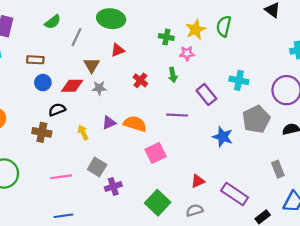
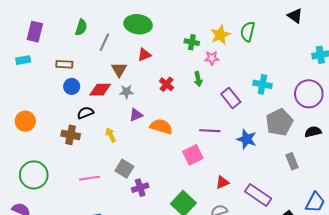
green semicircle: (53, 22) -> (81, 27), turned -35
purple line: (177, 115) -> (210, 131), moved
purple triangle: (109, 123) -> (136, 115), moved
pink square: (156, 153) -> (193, 155), moved
gray rectangle: (278, 169) -> (292, 161), moved

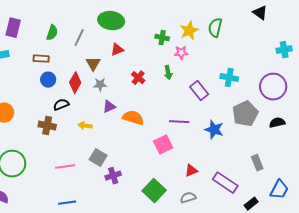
green semicircle: (81, 27) -> (52, 33), moved
red diamond: (100, 90) -> (75, 83), turned -60
yellow arrow: (111, 135) -> (85, 126), turned -56
gray rectangle: (292, 161) -> (257, 163), moved

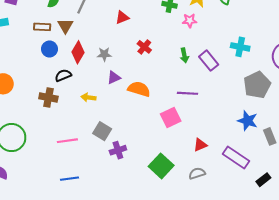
brown triangle: (93, 64) -> (65, 26), moved
green arrow: (168, 73) -> (184, 55), moved
blue star: (214, 130) -> (248, 121), moved

